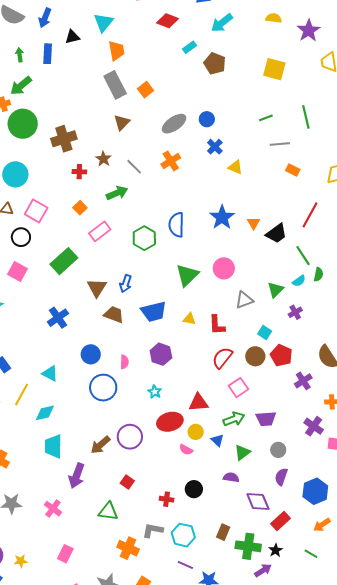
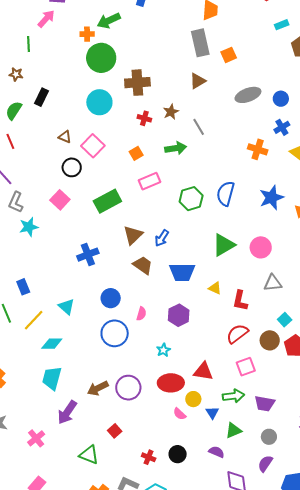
orange cross: (171, 161) -> (258, 149), moved, turned 36
cyan circle: (15, 174) -> (99, 102), moved

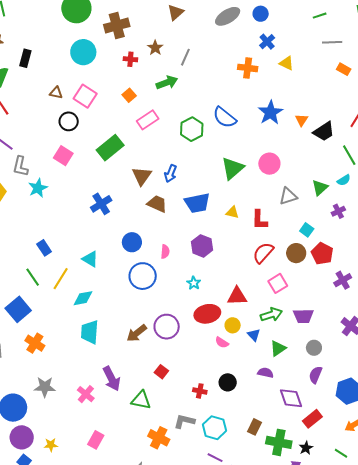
gray line: (199, 127) -> (185, 57), turned 66
blue semicircle: (226, 194) -> (225, 117), turned -55
purple arrow: (67, 412) -> (112, 379), moved, turned -50

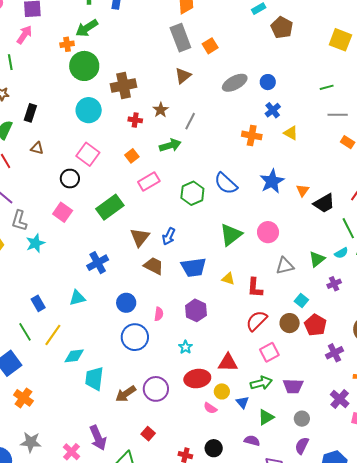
brown triangle: (56, 93) -> (37, 148), moved
cyan triangle: (90, 259) -> (77, 298), moved, turned -48
cyan trapezoid: (90, 332) -> (94, 379), moved

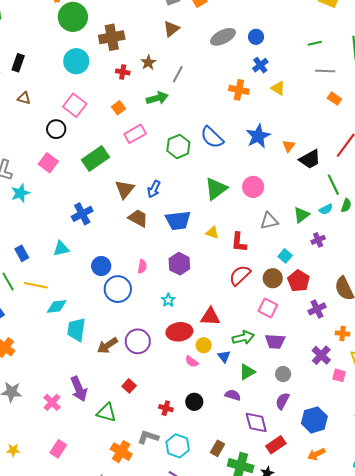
blue circle: (126, 303) -> (101, 266), moved
yellow line: (53, 335) -> (36, 285), turned 65
pink square: (269, 352) -> (268, 308), moved, turned -36

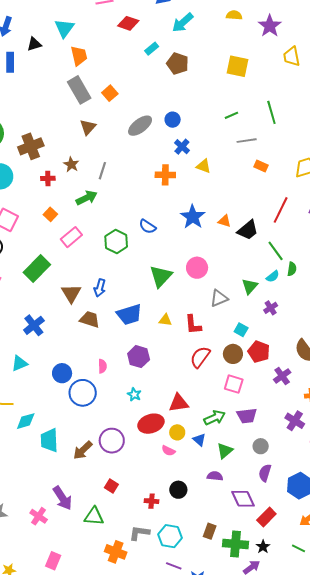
blue semicircle: (212, 137) -> (148, 227), size x0.7
orange triangle: (289, 146) -> (224, 221), turned -40

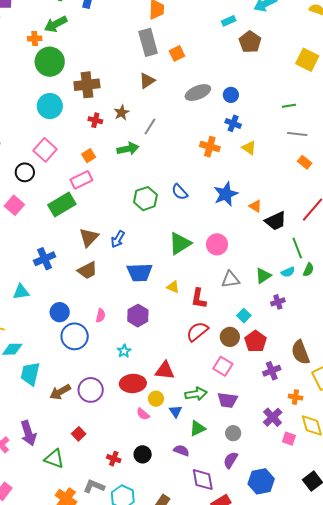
blue cross: (182, 147) -> (233, 123), turned -35
pink rectangle: (71, 237) -> (81, 180), moved
brown trapezoid: (90, 319) -> (87, 270), moved, turned 120

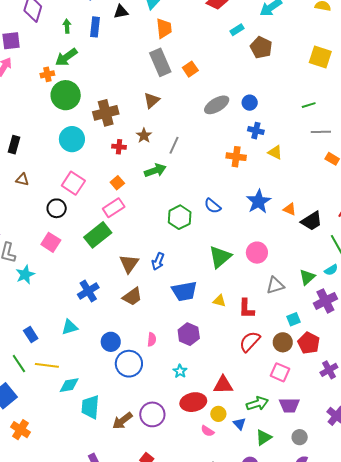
brown triangle: (147, 81) -> (152, 100), moved
purple cross: (278, 302) -> (325, 301), size x1.6
cyan square: (244, 316) -> (294, 319), turned 32

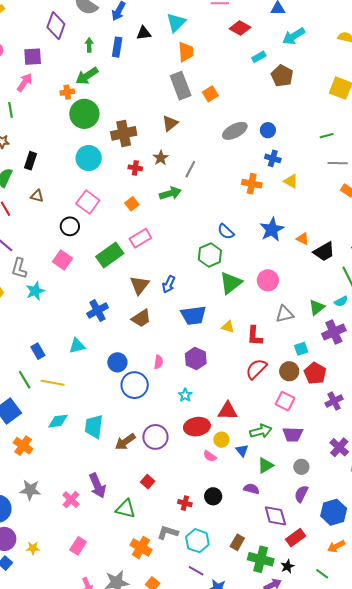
pink rectangle: (114, 208) -> (140, 238), moved
green hexagon: (180, 217) -> (210, 255), moved
cyan diamond: (69, 385) -> (58, 421), moved

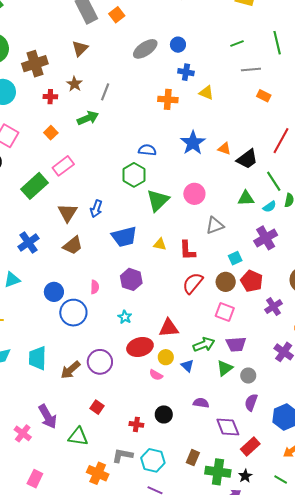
blue semicircle: (226, 232) -> (147, 150), turned 150
green triangle: (317, 307) -> (246, 198), moved, turned 42
green triangle: (265, 465) -> (225, 368), moved

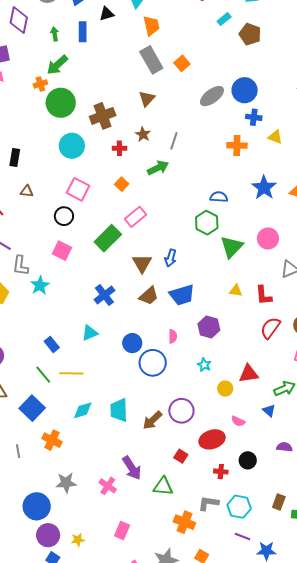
blue circle: (178, 45) -> (245, 90), size x1.6
blue trapezoid: (124, 237) -> (182, 295), moved
red ellipse: (140, 347) -> (212, 439), moved
yellow circle: (166, 357) -> (225, 389), moved

